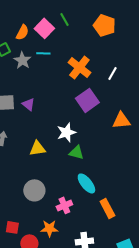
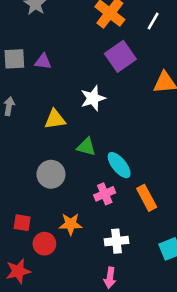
purple triangle: (28, 104) -> (43, 62), turned -32
green triangle: (76, 152) -> (86, 147), moved
pink cross: (64, 205) -> (105, 194), moved

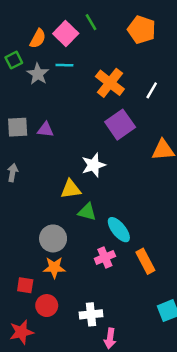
yellow triangle: (55, 119) -> (71, 189), moved
orange star: (71, 224) -> (54, 268), moved
white cross: (116, 241) -> (91, 314), moved

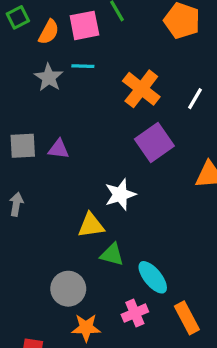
pink square: (66, 34) -> (84, 25), turned 35
green square: (14, 60) -> (18, 17), moved
orange star: (54, 268) -> (86, 328), moved

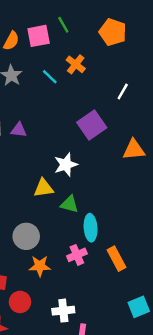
cyan line: (83, 66) -> (50, 77), moved, turned 42
orange cross: (141, 89) -> (76, 64), moved, size x0.7
green triangle: (112, 255) -> (69, 204), moved
cyan ellipse: (153, 277) -> (91, 228), turned 35

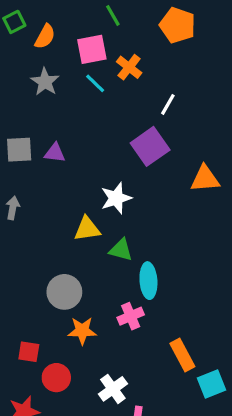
pink square: (39, 36) -> (92, 49), moved
white line: (123, 92) -> (168, 104), moved
orange rectangle: (117, 259) -> (182, 355), moved
white cross: (63, 311) -> (113, 389), turned -30

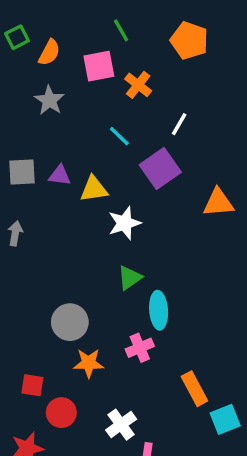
cyan line: (95, 83) -> (119, 136), moved
yellow triangle: (87, 229) -> (94, 189), moved
green triangle: (121, 250) -> (130, 278), turned -50

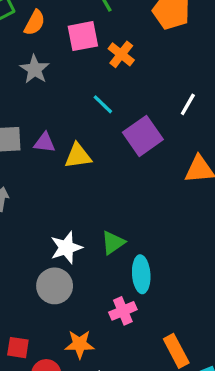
white line: (179, 124) -> (188, 104), moved
white star: (124, 223) -> (66, 248), moved
orange star: (89, 363) -> (80, 344), moved

